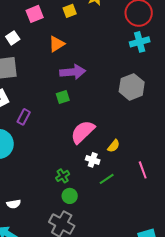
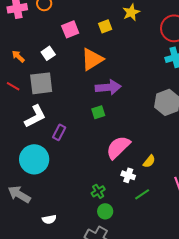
orange triangle: (57, 44) -> (92, 59), size x1.4

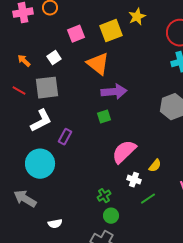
yellow square: (105, 26) -> (111, 31), size x1.6
orange triangle: (92, 59) -> (98, 64), turned -50

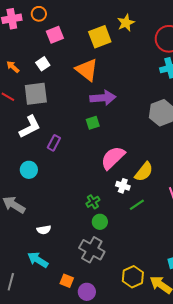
pink square: (76, 34) -> (55, 35), moved
cyan circle: (40, 164) -> (29, 170), size x0.6
yellow semicircle: (155, 166) -> (144, 172), size x1.5

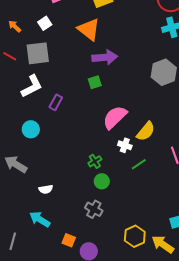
gray cross: (92, 250) -> (94, 209), size x0.7

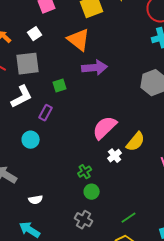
green square: (95, 82) -> (60, 86), moved
cyan circle: (31, 129) -> (31, 140), moved
white cross: (125, 145) -> (115, 156), turned 32
green line: (139, 164) -> (129, 218), moved

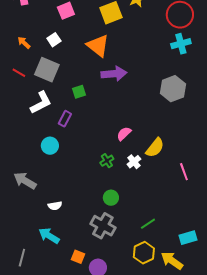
gray square: (28, 64) -> (47, 70), turned 30
pink semicircle: (105, 128) -> (124, 134), size x0.6
green cross: (85, 172) -> (107, 161), moved
gray cross: (84, 220) -> (103, 226), size x1.4

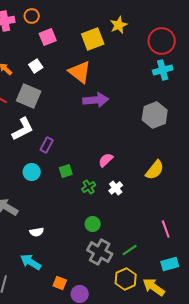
green square: (79, 92) -> (66, 171), moved
yellow semicircle: (155, 148) -> (155, 170), moved
pink line: (184, 172) -> (166, 229), moved
gray cross: (103, 226) -> (100, 252), moved

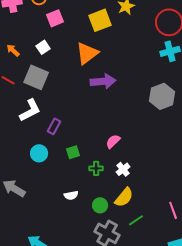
orange triangle: (80, 72) -> (87, 53), turned 45
yellow semicircle: (155, 170) -> (124, 197), moved
green cross: (89, 187) -> (96, 168), turned 32
white semicircle: (37, 232) -> (71, 195), moved
green line: (130, 250) -> (136, 220), moved

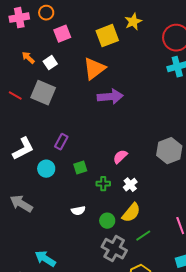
orange arrow: (13, 50) -> (28, 58), moved
gray hexagon: (162, 96) -> (169, 151), moved
white L-shape: (30, 110) -> (23, 149), moved

